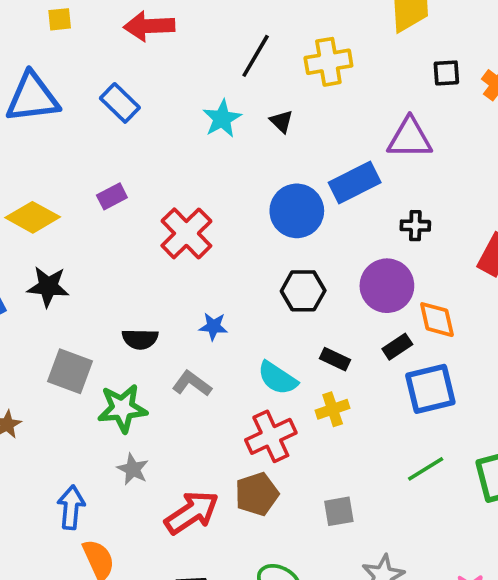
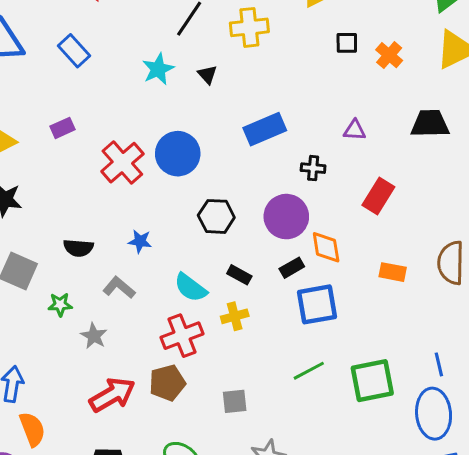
purple triangle: (410, 138) -> (355, 130), moved, size x0.6
blue circle: (297, 211) -> (178, 154), moved
green star: (122, 408) -> (60, 305), size x0.6
gray star: (133, 469) -> (94, 336), moved

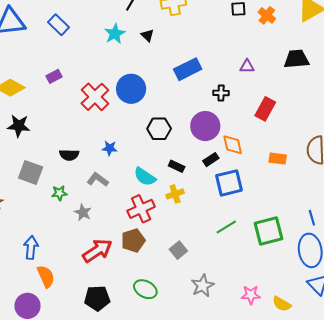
gray square: (235, 401) -> (178, 250), turned -30

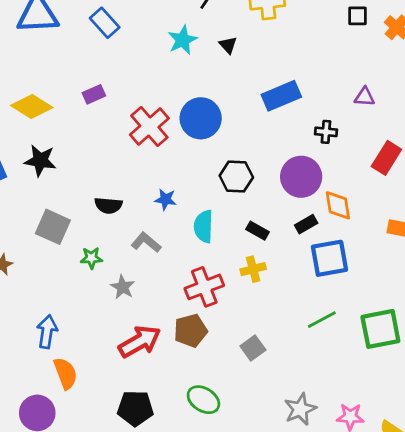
cyan semicircle: (145, 177) -> (204, 226), moved, turned 55
gray star: (203, 286) -> (300, 409), moved

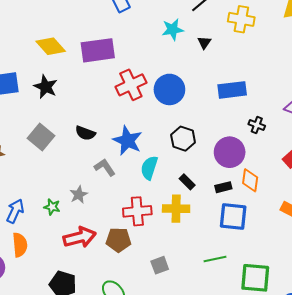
purple rectangle: (94, 94) -> (98, 50), size x2.0
blue star: (165, 199) -> (128, 141), size x1.8
green star: (91, 258) -> (52, 207), moved
yellow cross: (253, 269) -> (176, 209), size x1.4

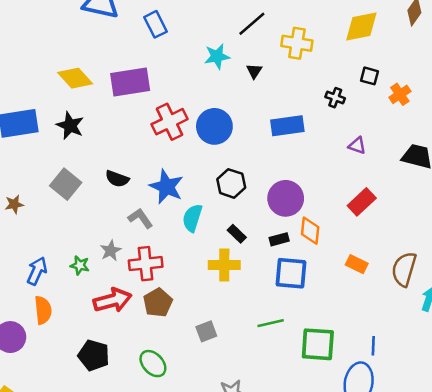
black cross: (257, 125) -> (335, 98), moved
red cross: (137, 211) -> (146, 264), moved
brown pentagon: (118, 240) -> (158, 303), turned -30

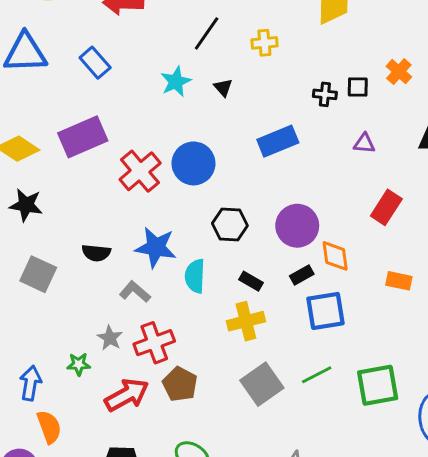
yellow cross: (297, 43) -> (264, 43), size x0.7
black square: (369, 76) -> (358, 87), moved
gray square: (206, 331) -> (262, 384), moved, size x1.6

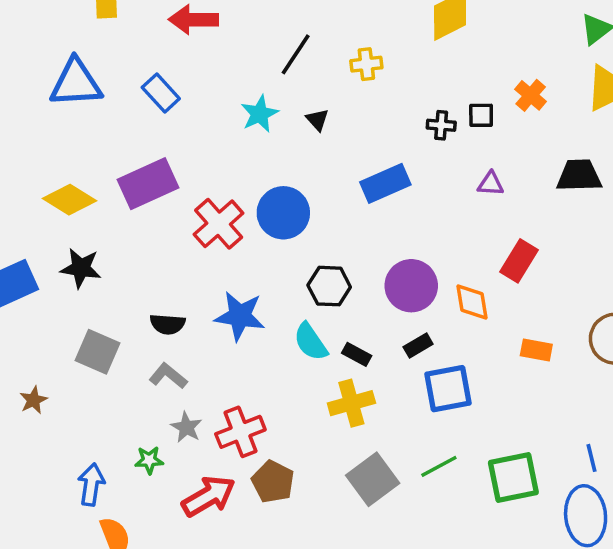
orange diamond: (335, 256) -> (472, 302), moved
cyan semicircle: (195, 276) -> (311, 342), moved, turned -36
gray L-shape: (135, 292) -> (168, 376), moved

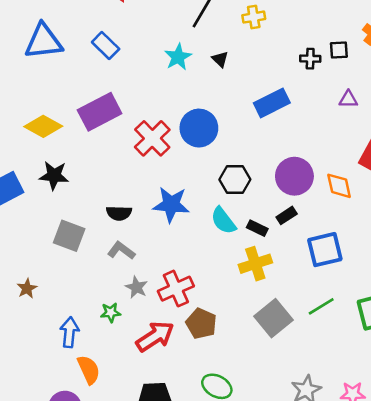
black rectangle: (418, 346) -> (287, 215), moved
brown star: (33, 400) -> (27, 288), moved

